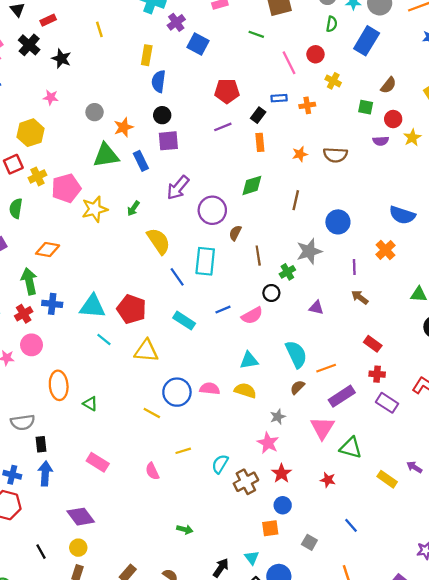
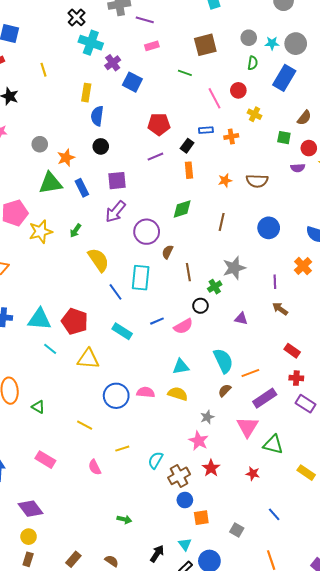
purple square: (168, 141) -> (117, 181), moved
blue circle: (338, 222) -> (269, 228), moved
yellow line: (152, 413) -> (85, 425), moved
blue circle: (283, 505) -> (185, 500), moved

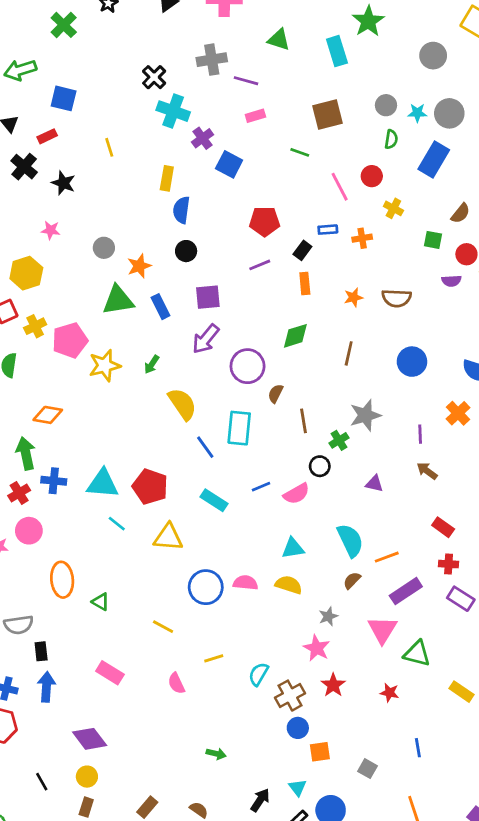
blue line: (274, 514) -> (418, 748), turned 32

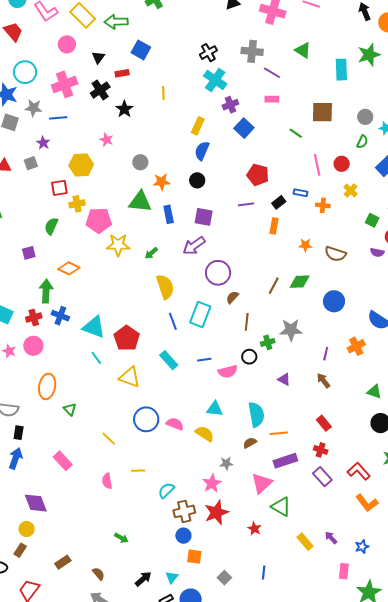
green diamond: (295, 336) -> (300, 282), moved
brown line: (349, 353) -> (274, 286), moved
red star: (333, 685) -> (216, 512), size x1.4

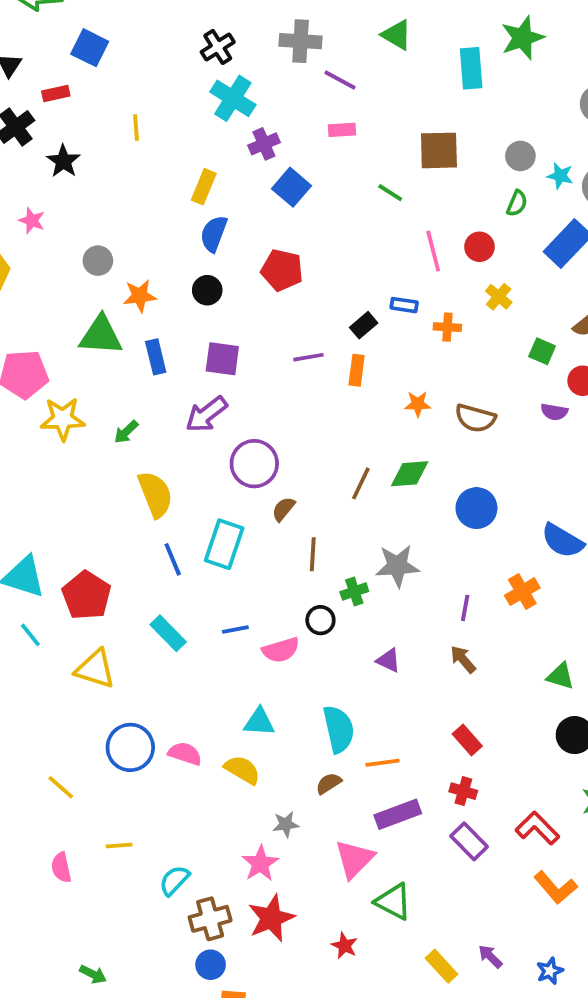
red pentagon: (258, 175) -> (282, 270), moved
purple line: (246, 204) -> (308, 357), moved

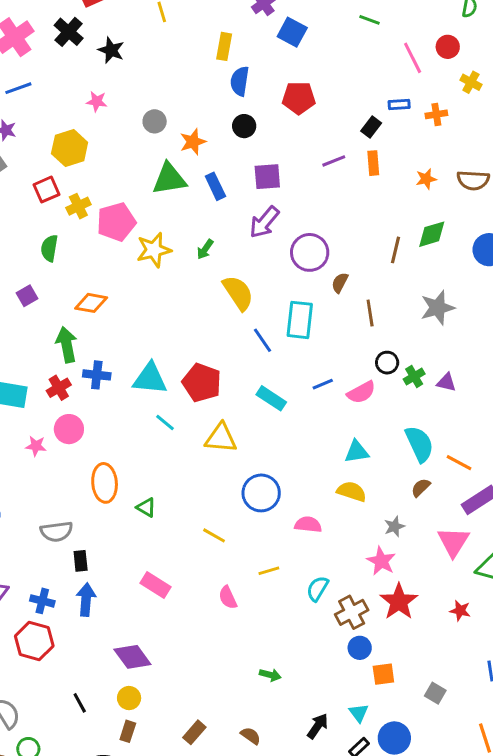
green cross: (354, 592) -> (414, 376), moved
pink semicircle: (185, 754) -> (308, 525), moved
orange line: (383, 763) -> (459, 463), turned 48

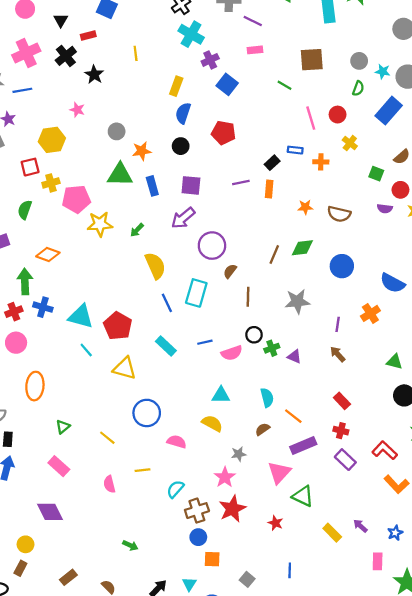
cyan semicircle: (419, 444) -> (267, 398), size x0.7
green triangle: (146, 507) -> (63, 427), moved, turned 40
purple diamond: (132, 657) -> (50, 512), moved

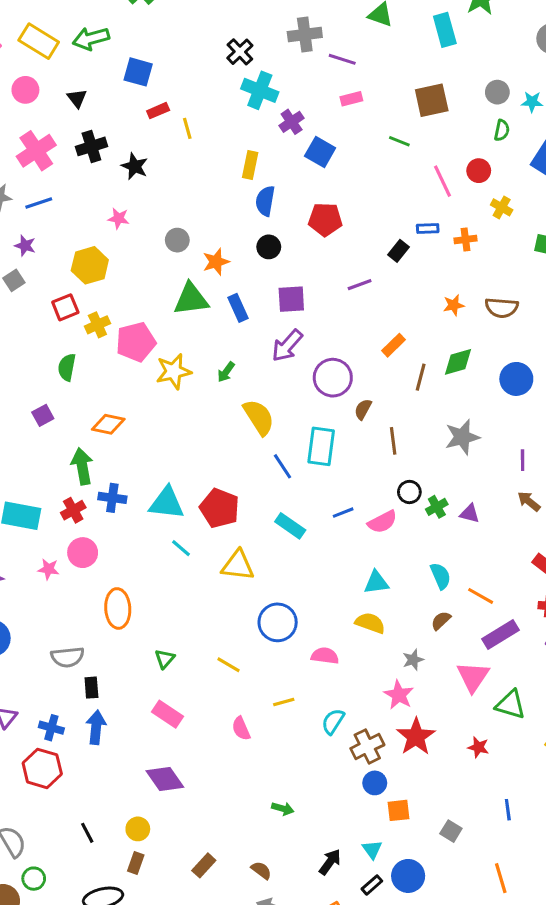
red rectangle: (88, 35) -> (158, 111), moved
black cross: (66, 56) -> (91, 146), turned 30
orange rectangle: (269, 189) -> (393, 345), moved, turned 49

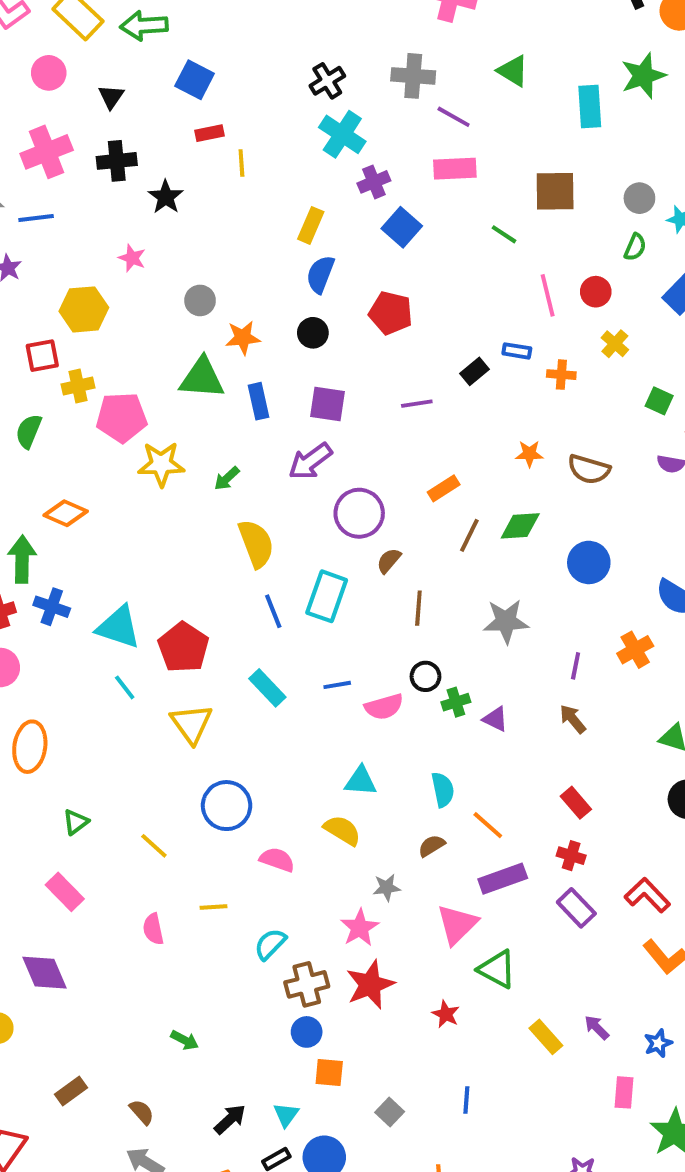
pink rectangle: (351, 99) -> (455, 169), size x1.5
yellow triangle: (238, 565) -> (191, 724), turned 36

